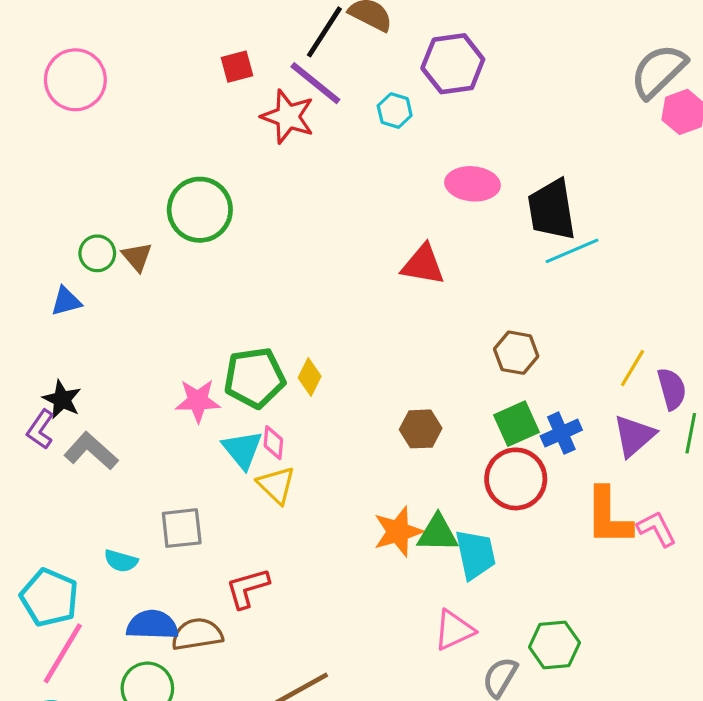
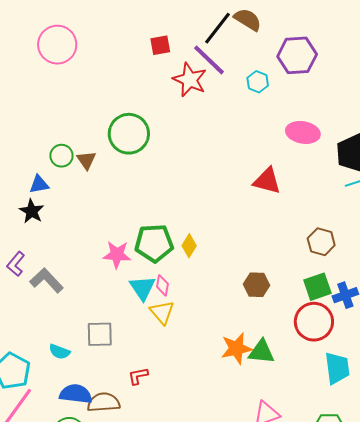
black star: (62, 399) -> (32, 211), moved
cyan trapezoid: (475, 554) -> (337, 368), moved
red L-shape: (247, 588) -> (138, 376), size x0.7

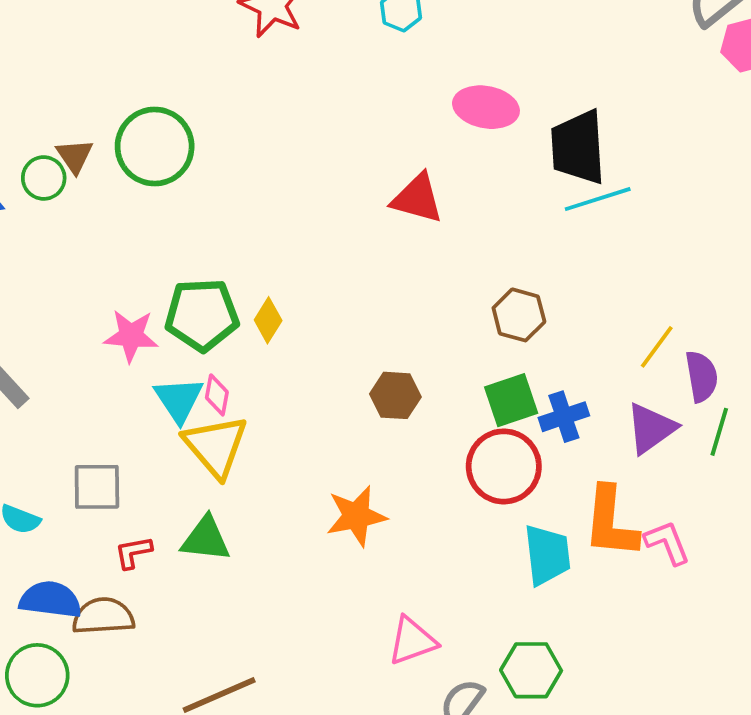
green circle: (129, 134) -> (155, 147), moved
green circle: (61, 156) -> (44, 178), moved
yellow triangle: (162, 312) -> (216, 446), size x1.4
green triangle: (261, 352) -> (206, 539), moved
red L-shape: (138, 376) -> (133, 552), moved

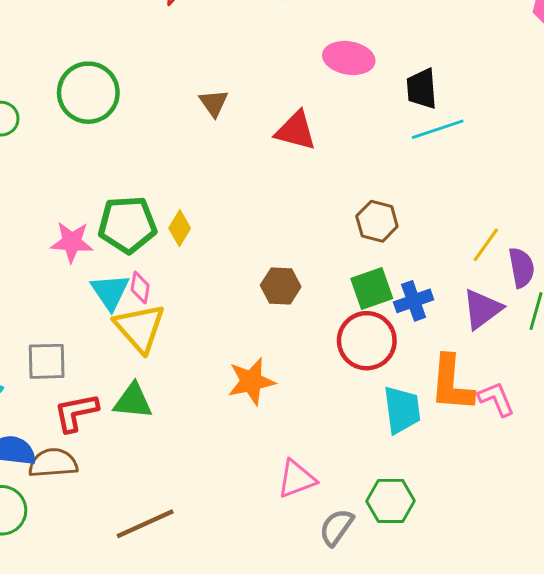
black trapezoid: (578, 147) -> (422, 89), size x0.7
brown triangle: (75, 156) -> (214, 103), moved
red L-shape: (133, 552) -> (76, 412), size x1.5

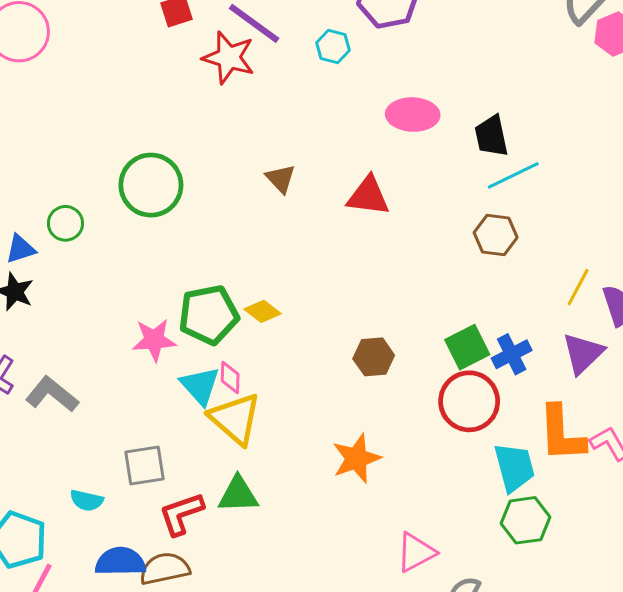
brown hexagon: (377, 221) -> (496, 235), moved
yellow diamond: (180, 228) -> (263, 311), turned -76
green hexagon: (391, 501) -> (525, 520), moved

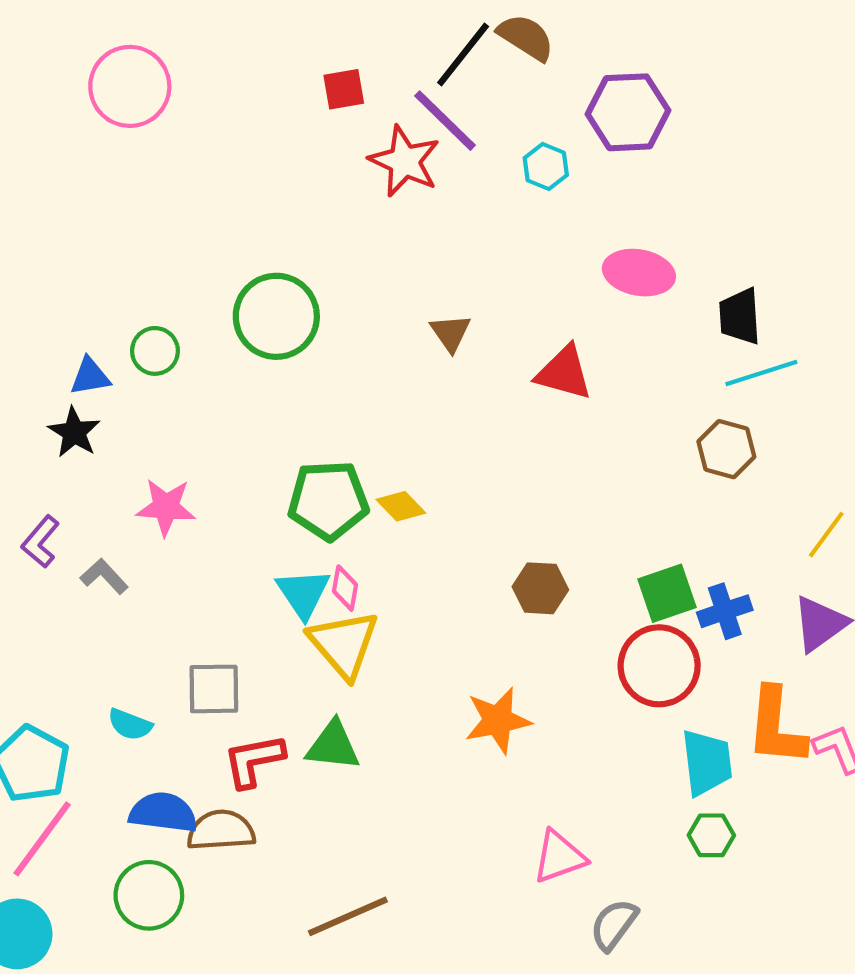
pink star: (154, 340) -> (166, 507), moved
gray L-shape: (52, 394) -> (104, 576), size x0.7
green hexagon: (525, 520) -> (711, 835), size x0.7

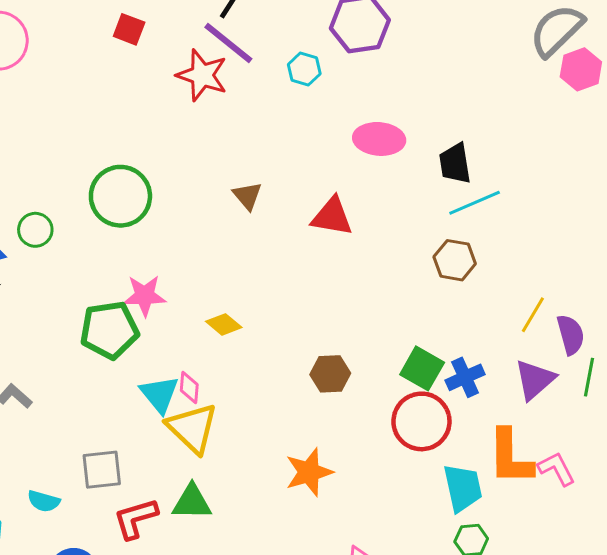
red square: (344, 89) -> (129, 29), moved, turned 36
green pentagon: (328, 500) -> (109, 330), moved
pink star: (166, 507) -> (145, 296), moved
green square: (667, 593) -> (422, 368), turned -36

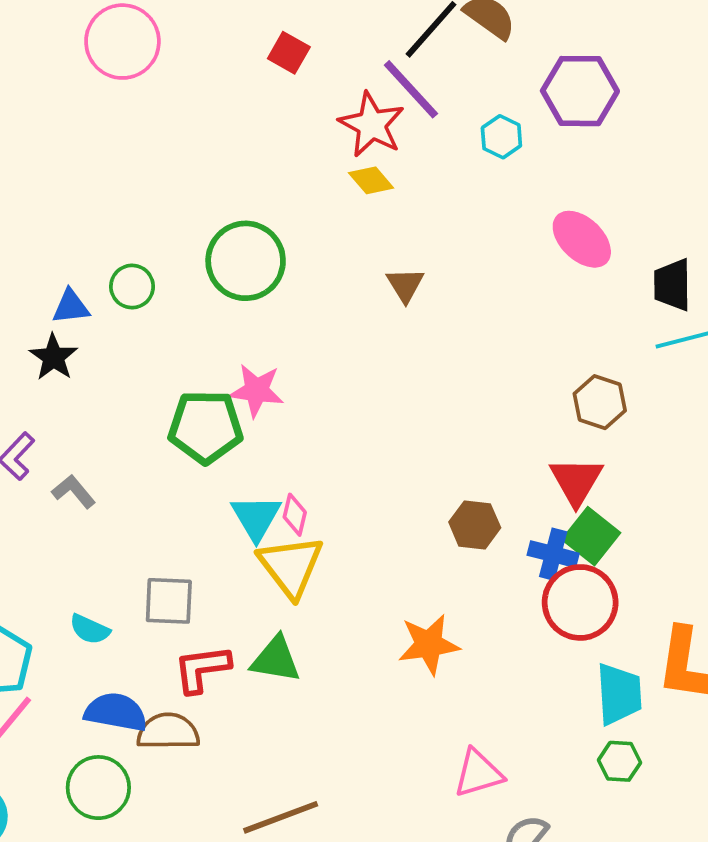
pink ellipse: (379, 139) -> (582, 239), turned 30
red triangle: (332, 217) -> (576, 481), moved, turned 42
brown hexagon: (455, 260) -> (600, 402), moved
yellow diamond: (224, 324) -> (371, 180), moved
blue cross: (465, 377) -> (553, 554), moved, turned 30

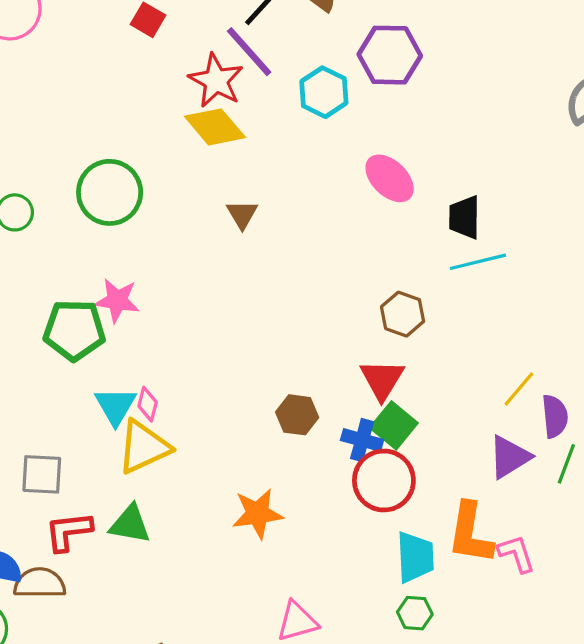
cyan hexagon: (501, 137) -> (324, 92), size x1.4
yellow diamond: (371, 180) -> (215, 127), size x1.6
yellow triangle: (291, 566) -> (144, 447), turned 42

